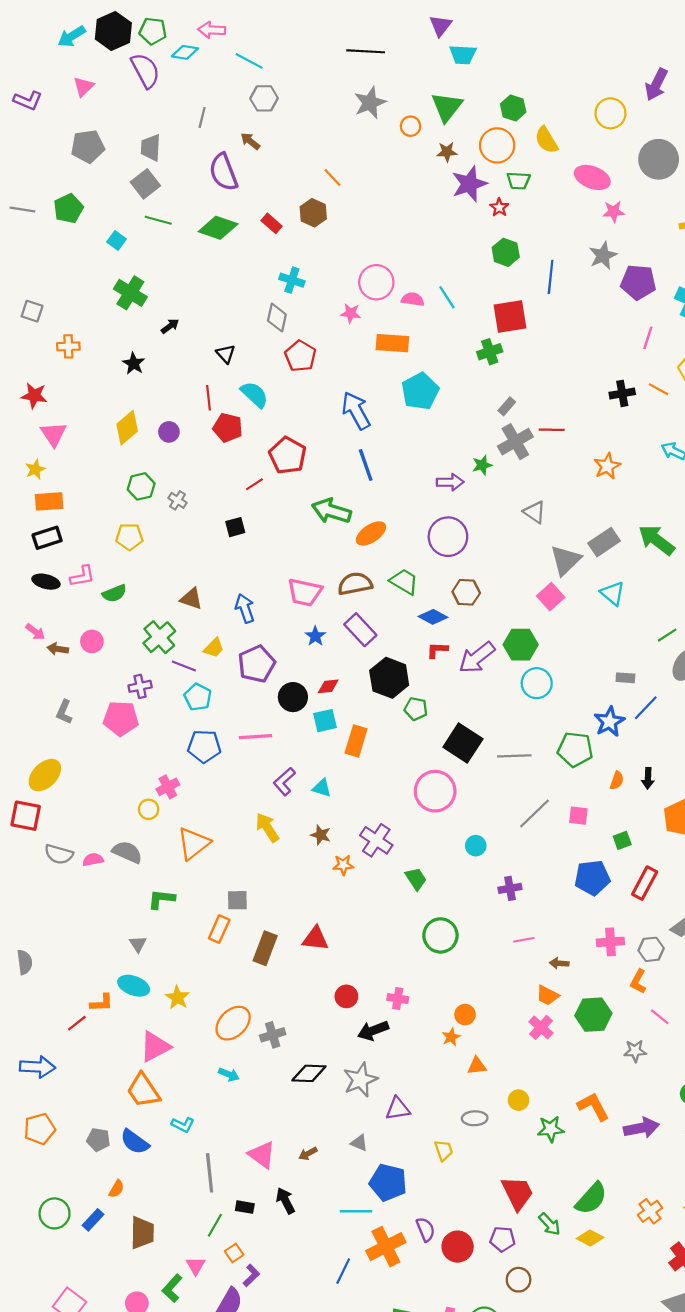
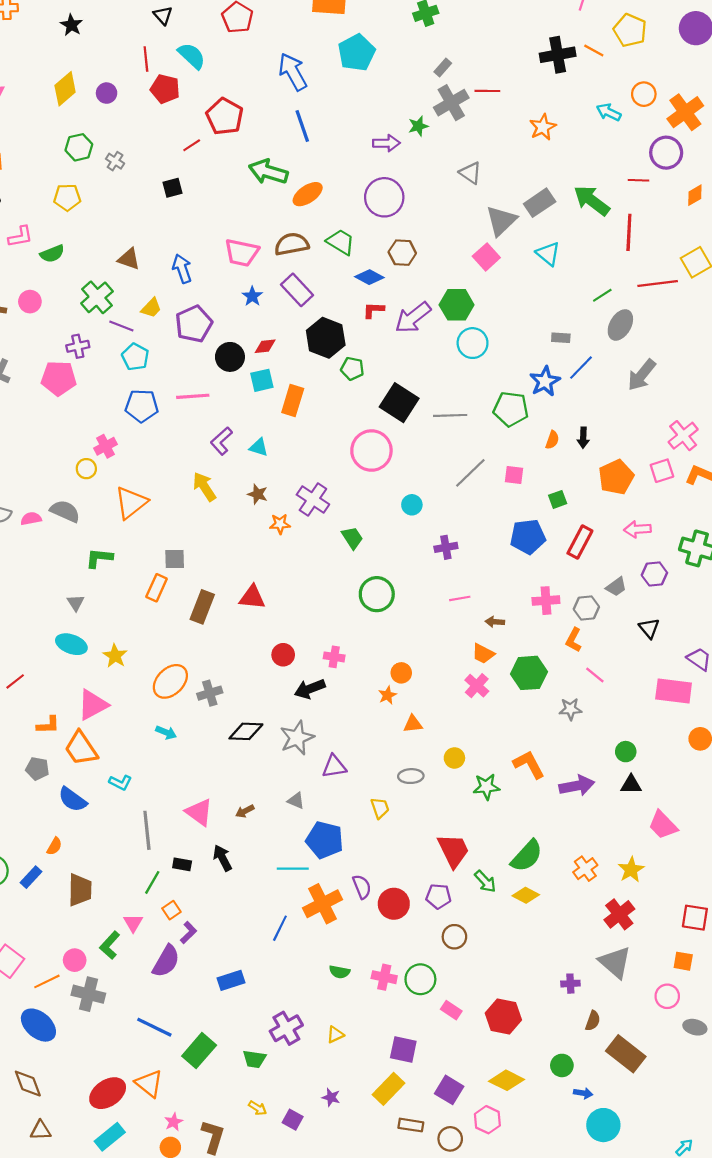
black cross: (622, 393) -> (558, 55), size x1.4
orange L-shape: (102, 1003) -> (48, 725), moved
gray pentagon: (98, 1140) -> (37, 769), moved

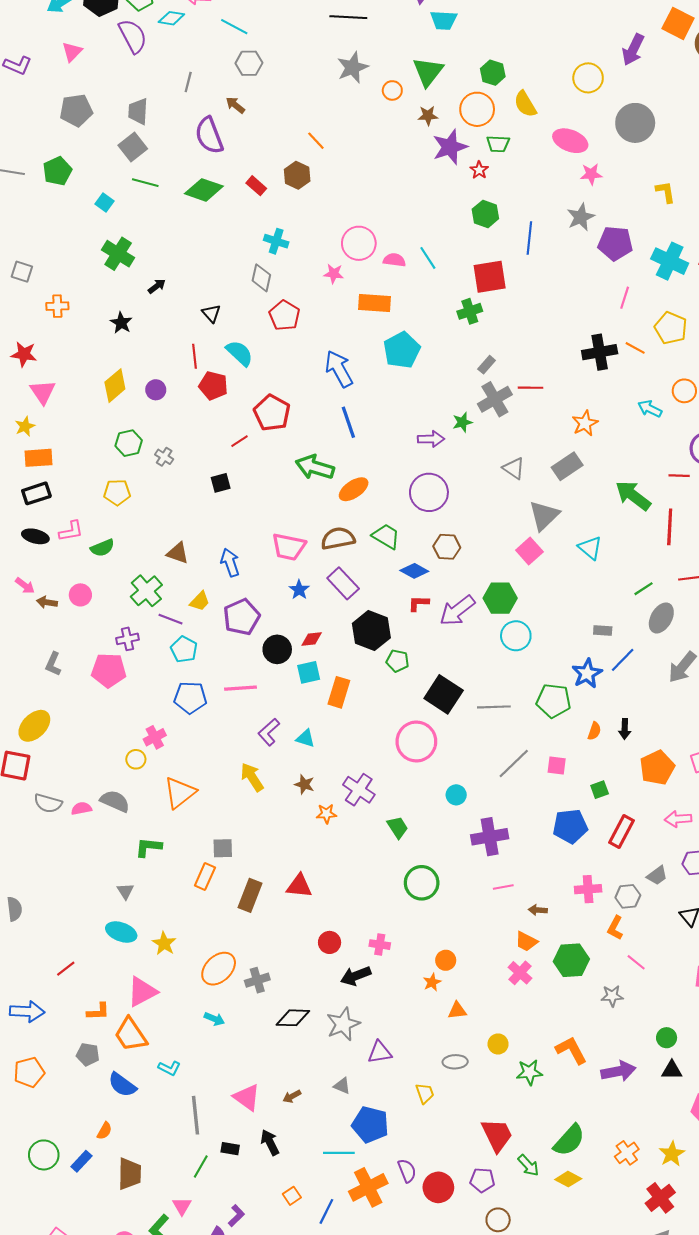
gray rectangle: (540, 203) -> (567, 466), moved
purple cross: (446, 547) -> (490, 837), size x1.6
orange square: (171, 910) -> (292, 1196), moved

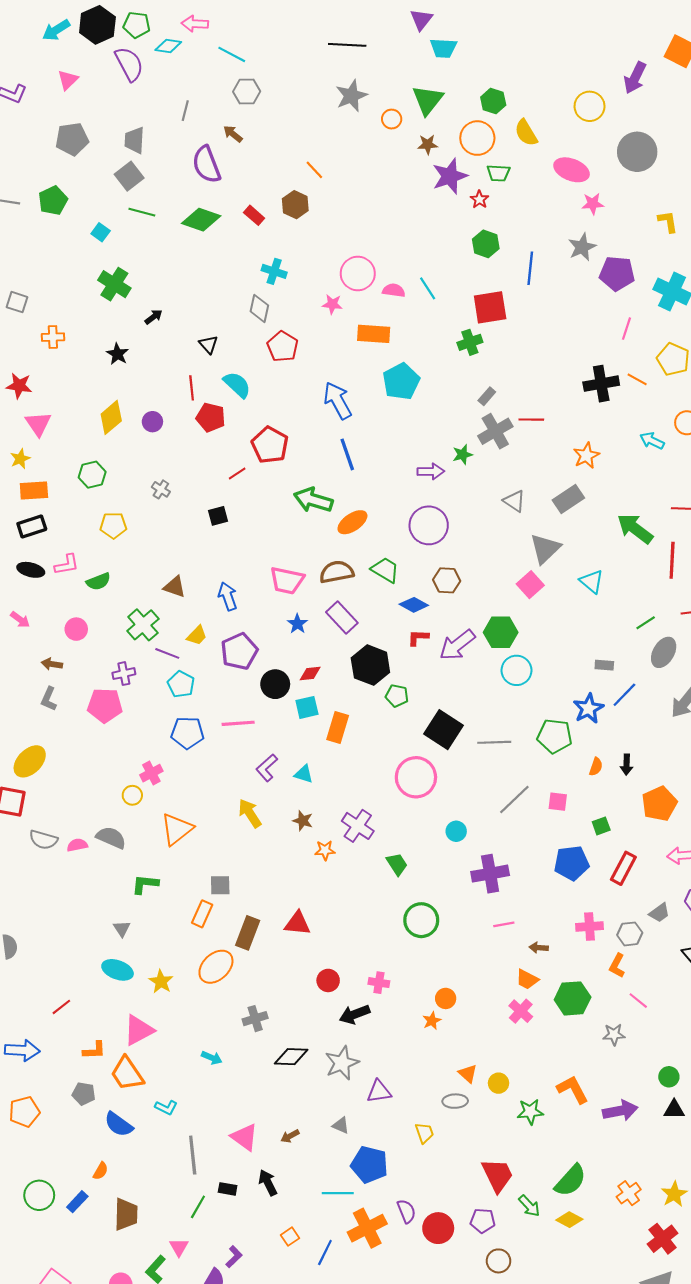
green hexagon: (129, 443) -> (92, 475), moved
brown arrow: (47, 602) -> (52, 664), moved
orange ellipse: (219, 969) -> (216, 967), moved
orange triangle: (457, 1010) -> (468, 1074), moved, turned 48

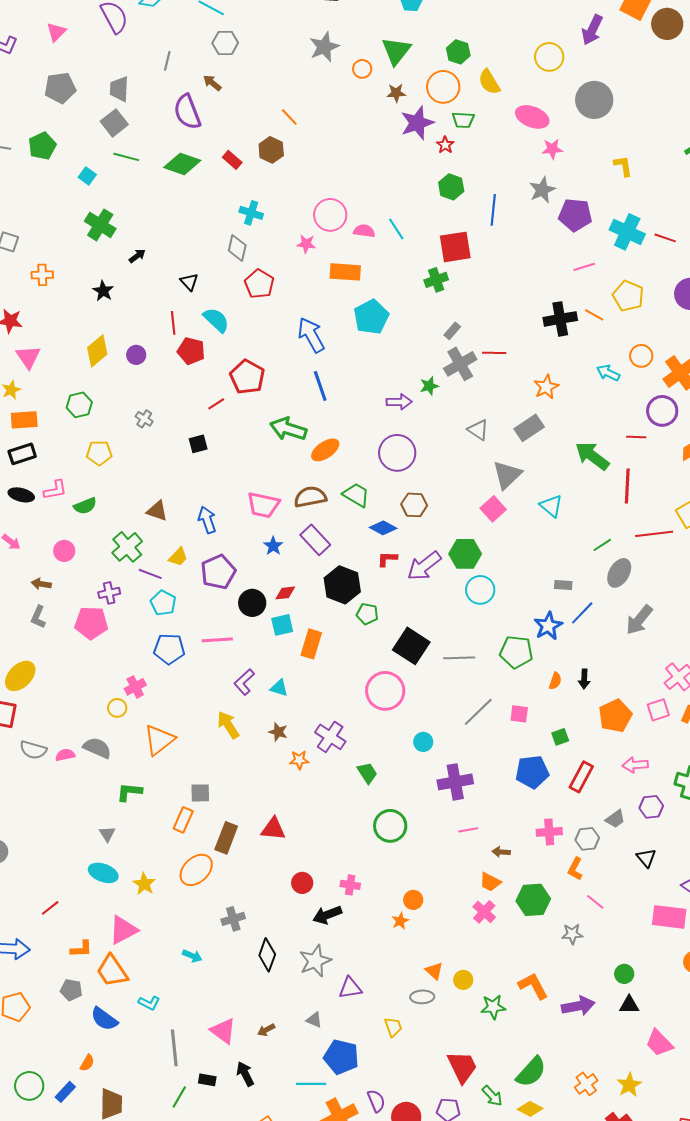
pink line: (627, 329) -> (584, 267), turned 55
black diamond: (291, 1057) -> (267, 955), turned -72

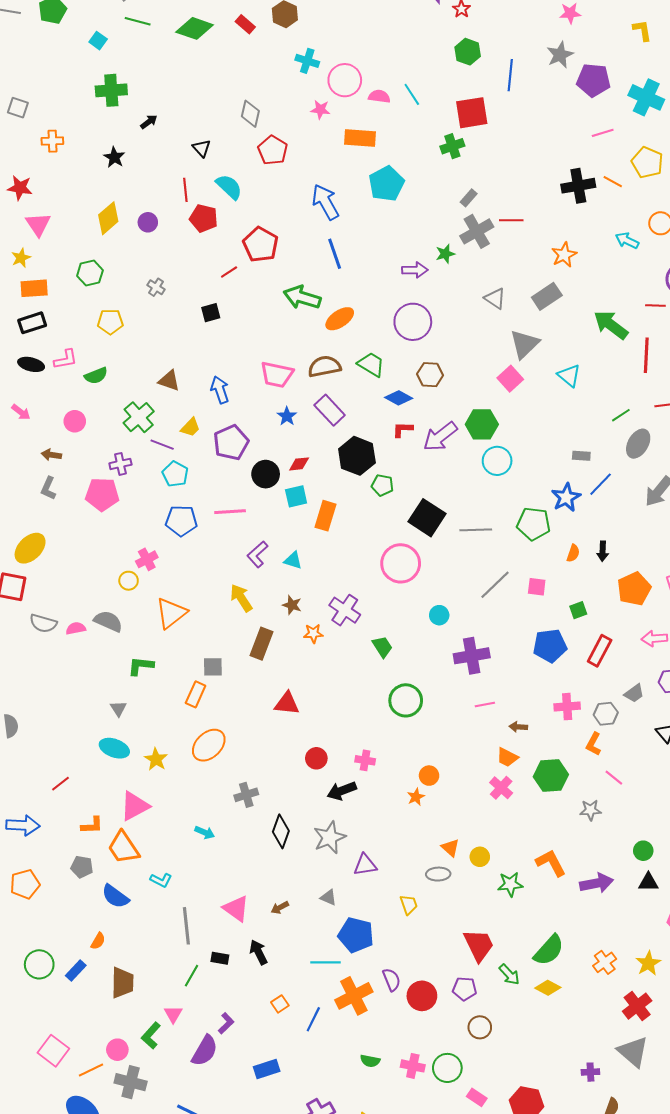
cyan cross: (251, 213) -> (307, 61), moved
green cross: (100, 225) -> (111, 90), turned -36
brown rectangle: (226, 838) -> (262, 644), moved

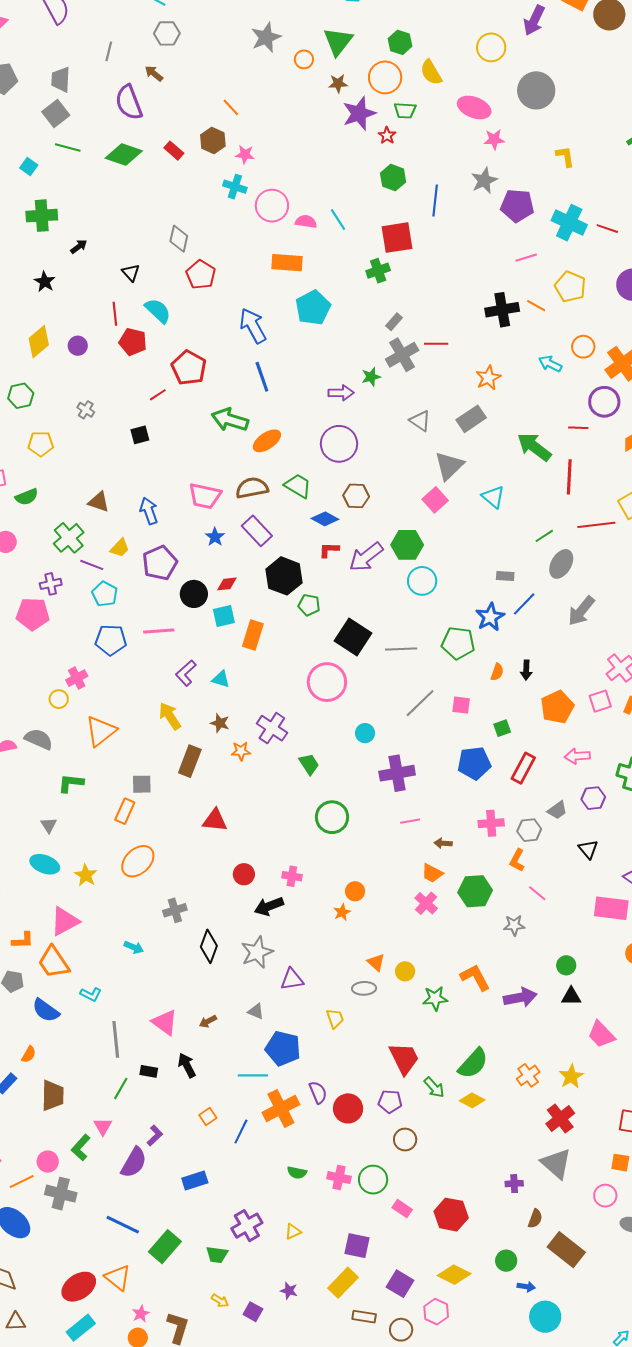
pink star: (320, 110) -> (245, 155), moved

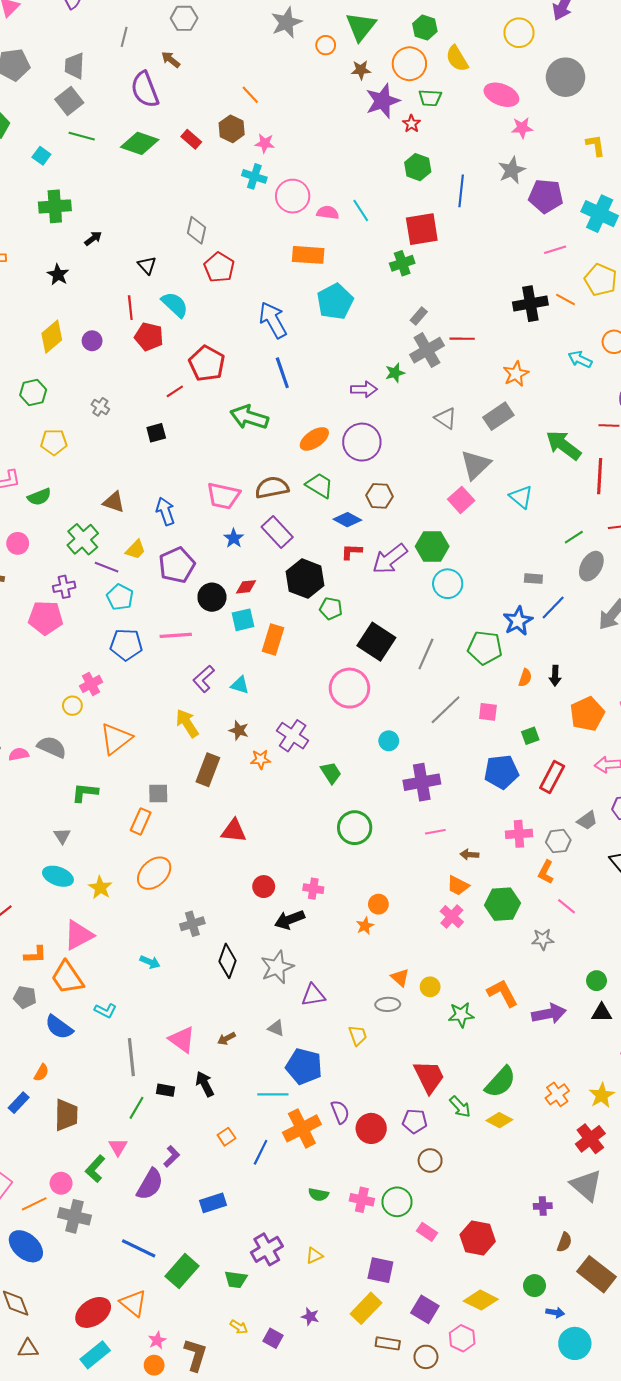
orange ellipse: (267, 441) -> (314, 439), moved
gray line: (401, 649) -> (426, 654), turned -64

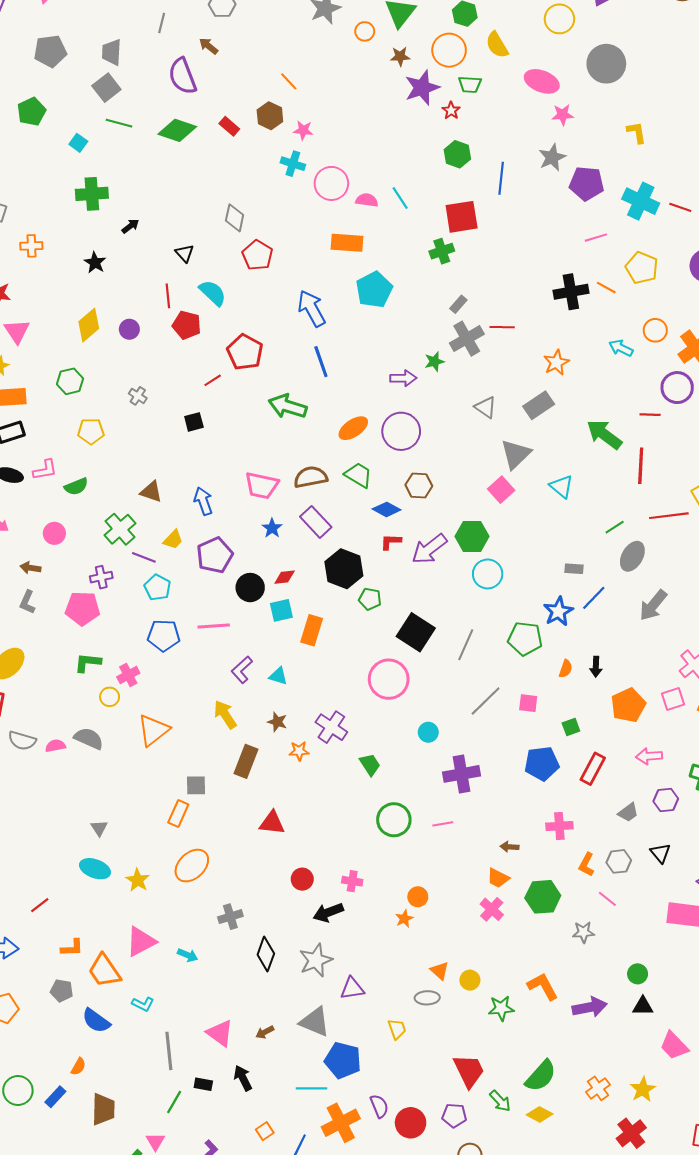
green L-shape: (85, 792) -> (88, 662), moved
pink line: (435, 832) -> (443, 824), moved
gray hexagon: (558, 841) -> (619, 861), moved
pink triangle: (79, 935) -> (141, 942), moved
gray triangle: (276, 1028) -> (315, 1022), size x1.8

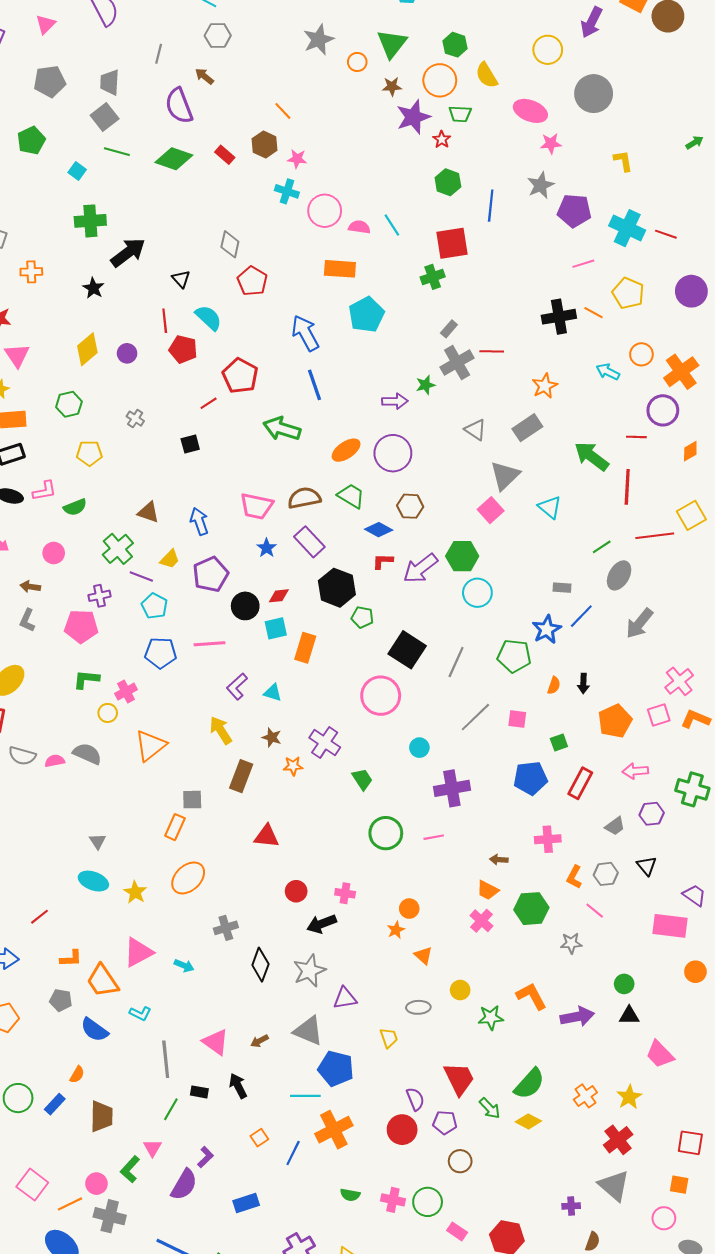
black arrow: (130, 226) -> (128, 252), size x2.0
orange triangle: (440, 971) -> (423, 955), moved
purple semicircle: (379, 1106) -> (415, 1099), moved

